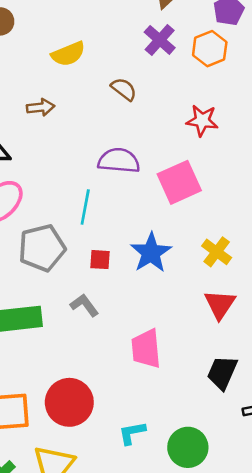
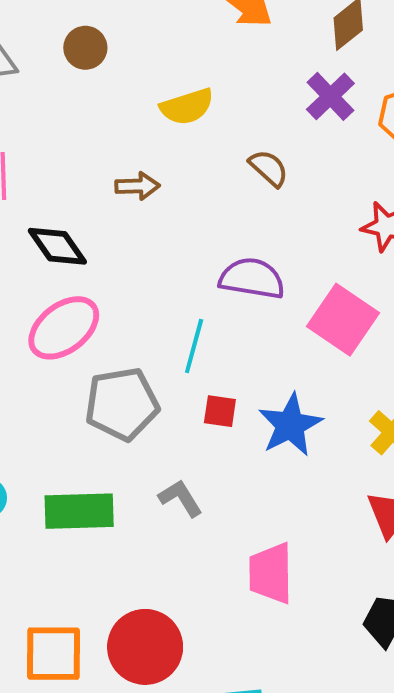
pink square: (179, 182) -> (343, 320), turned -36
red square: (100, 260) -> (220, 411), moved

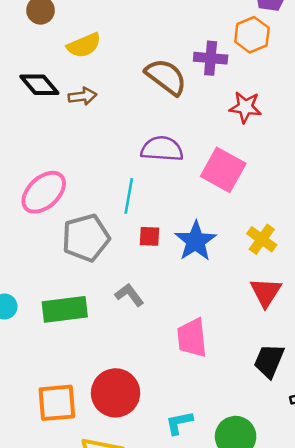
purple cross: (330, 96) -> (211, 58), moved, turned -36
yellow semicircle: (187, 107) -> (84, 45), moved
brown semicircle: (269, 168) -> (166, 77), size x1.6
black diamond: (57, 246) -> (39, 85), moved

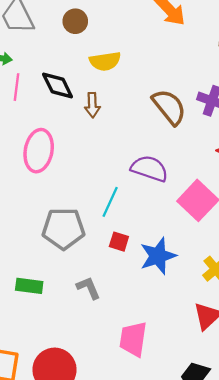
brown arrow: (82, 96) -> (92, 105), turned 80
pink ellipse: (44, 192) -> (39, 151), moved, turned -51
green rectangle: (65, 309) -> (29, 286), size x0.7

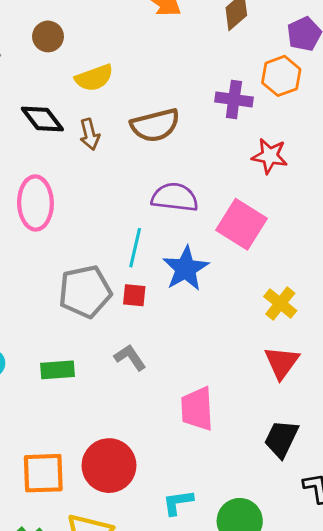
brown semicircle: (169, 107) -> (155, 125), moved, turned 126
red square: (119, 242) -> (134, 295), moved
blue star: (158, 256) -> (186, 269), moved

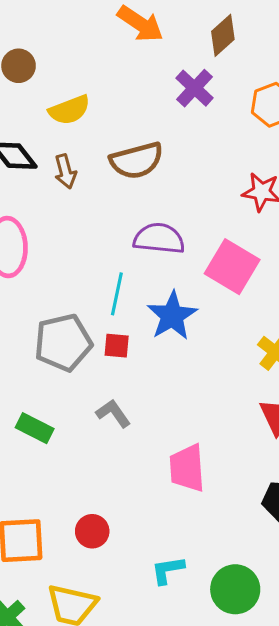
purple cross: (234, 99) -> (195, 88), moved, turned 36
green rectangle: (57, 370) -> (35, 428), turned 32
red circle: (109, 466) -> (92, 531), size x0.6

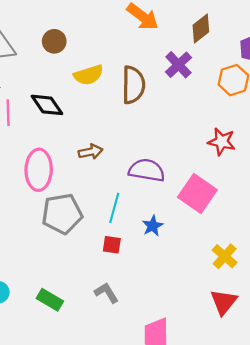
brown semicircle: (137, 161) -> (133, 85), moved, turned -78
brown arrow: (65, 171) -> (90, 152), moved, turned -90
blue star: (172, 316) -> (153, 226), size x0.6
gray pentagon: (63, 343) -> (62, 214), moved

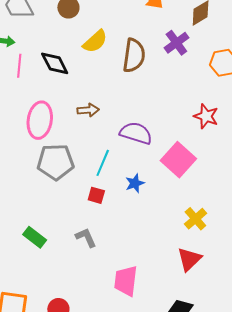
yellow semicircle: (88, 75) -> (95, 41), turned -32

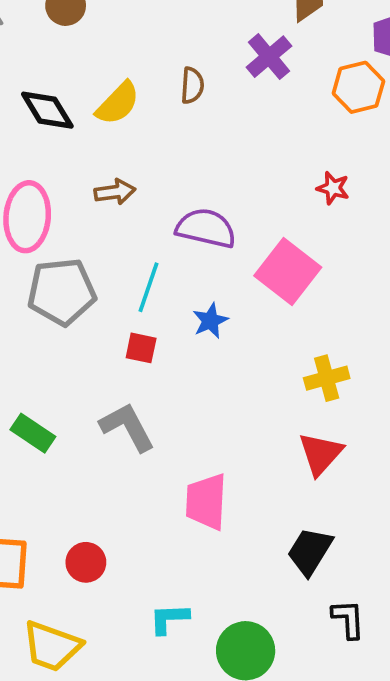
yellow semicircle: (95, 41) -> (118, 103), moved
brown semicircle: (134, 55) -> (192, 85), size x0.6
red star: (206, 116) -> (333, 188), size x0.7
yellow cross: (195, 219) -> (327, 378), turned 30
gray L-shape: (86, 238) -> (127, 427), size x1.4

